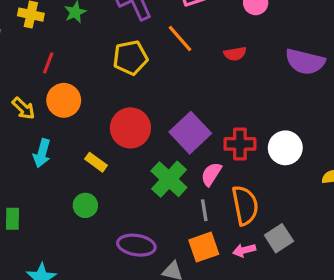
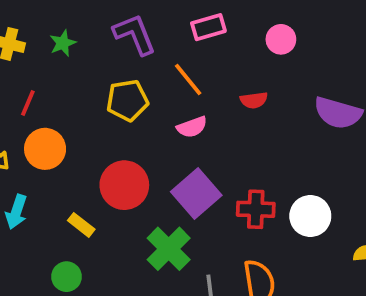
pink semicircle: (211, 174) -> (192, 127), moved, turned -145

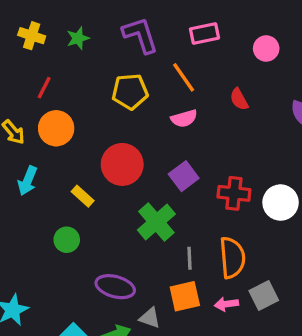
red semicircle: (254, 100) -> (239, 99), turned 65
purple square: (196, 194) -> (184, 176), size x0.7

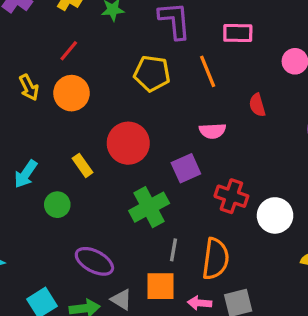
pink semicircle: (184, 118) -> (213, 131), moved
cyan arrow: (27, 181) -> (26, 174), moved

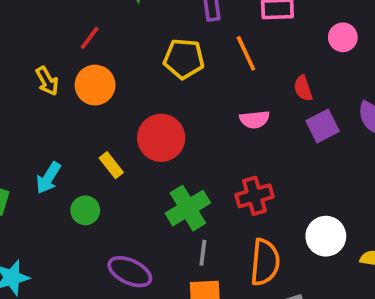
purple square: (186, 168) -> (323, 126), moved
red cross: (231, 196) -> (254, 196), moved, turned -32
white circle: (275, 215) -> (326, 236), moved
gray line: (174, 250) -> (203, 253), moved

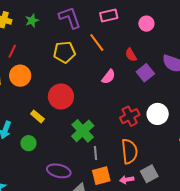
pink semicircle: (255, 120) -> (109, 77), turned -35
red cross: (254, 196) -> (130, 116), moved
white circle: (326, 236) -> (158, 114), moved

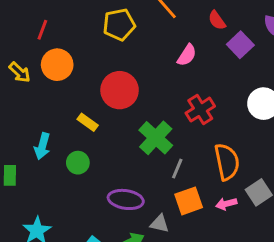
red cross: (130, 116) -> (200, 110), moved
gray line: (95, 153) -> (177, 169), turned 32

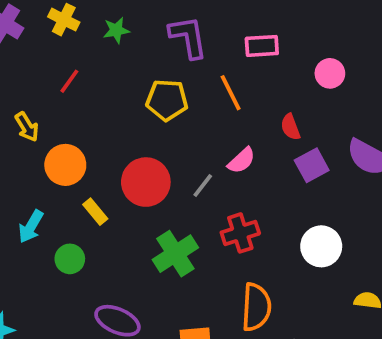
orange circle: (57, 65) -> (65, 165), moved
gray line: (177, 169) -> (203, 186), moved

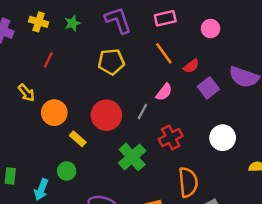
orange line: (231, 93) -> (164, 53), moved
red semicircle: (290, 127) -> (191, 66), turned -98
cyan arrow: (31, 227) -> (41, 190), moved

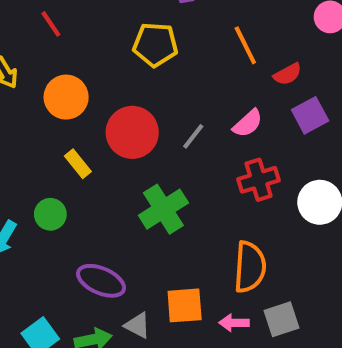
red line: (48, 60) -> (51, 24), turned -70
pink semicircle: (164, 92) -> (248, 123), moved
orange circle: (54, 113) -> (66, 97), moved
red cross: (171, 137) -> (259, 180), moved

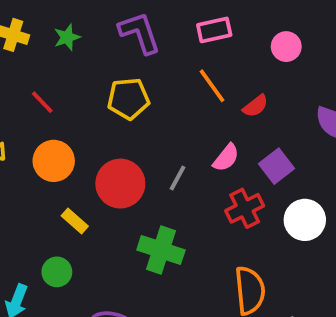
red line: (51, 24) -> (42, 102), moved
purple square: (310, 115) -> (276, 166), moved
green cross: (163, 209) -> (161, 250), turned -30

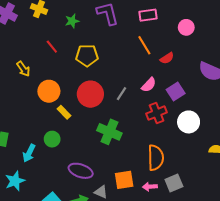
green star: (67, 37) -> (72, 21), moved
yellow pentagon: (128, 99) -> (87, 56), moved
orange circle: (54, 161) -> (49, 91), moved

